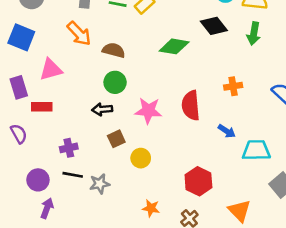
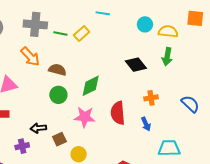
black diamond: (214, 26) -> (136, 65), moved
green diamond: (174, 46) -> (91, 86), moved, turned -35
black arrow: (102, 109) -> (38, 128), moved
blue arrow: (227, 131) -> (146, 124), moved, turned 32

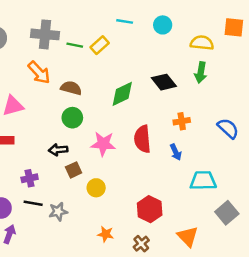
cyan circle: (145, 24) -> (163, 25), moved
green diamond: (91, 86) -> (122, 94), moved
black arrow: (38, 128) -> (58, 150), moved

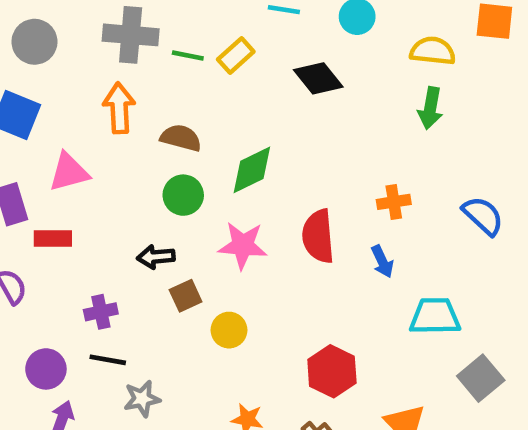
orange arrow: (39, 72) -> (119, 108), turned -140
black diamond: (164, 82) -> (318, 78), moved
green diamond: (122, 94) -> (252, 170), moved
gray star: (58, 212) -> (142, 399), moved

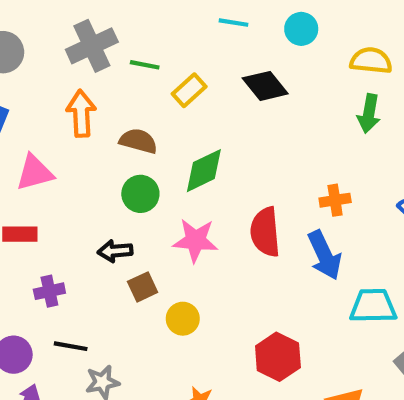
gray cross: (131, 35) -> (92, 46), turned -30
yellow rectangle: (236, 55) -> (189, 90), moved
blue arrow: (382, 261) -> (324, 255), size x1.6
purple cross: (101, 312) -> (49, 291), moved

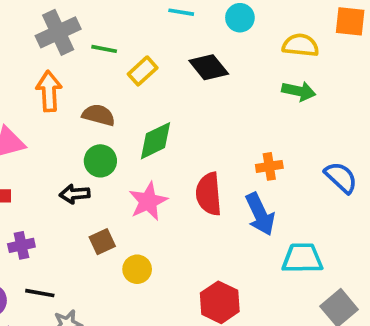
green arrow: (369, 113) -> (299, 91), turned -88
pink star: (195, 240) -> (148, 201), turned -30
black arrow: (115, 251) -> (75, 194), moved

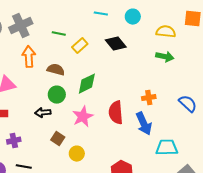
gray cross: (58, 32) -> (21, 26), moved
brown square: (102, 242) -> (58, 139), turned -32

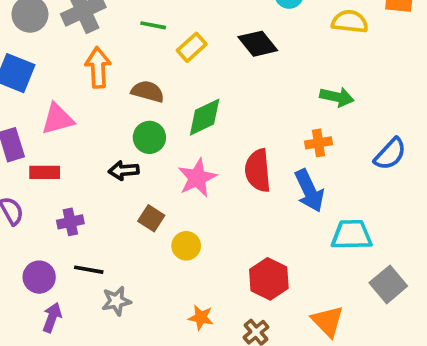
green arrow: (165, 57) -> (337, 97), moved
blue semicircle: (188, 104) -> (390, 154), turned 90

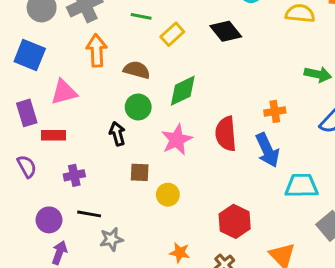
green arrow: (337, 97) -> (318, 74), moved
black arrow: (124, 170) -> (117, 134), turned 80
brown square: (151, 218) -> (140, 172), turned -30

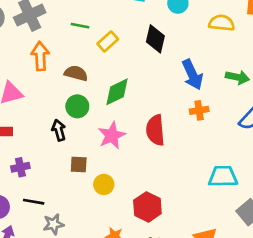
black diamond: (226, 31) -> (155, 39), turned 52
blue arrow: (267, 150) -> (192, 75), moved
red hexagon: (235, 221) -> (147, 207), moved

